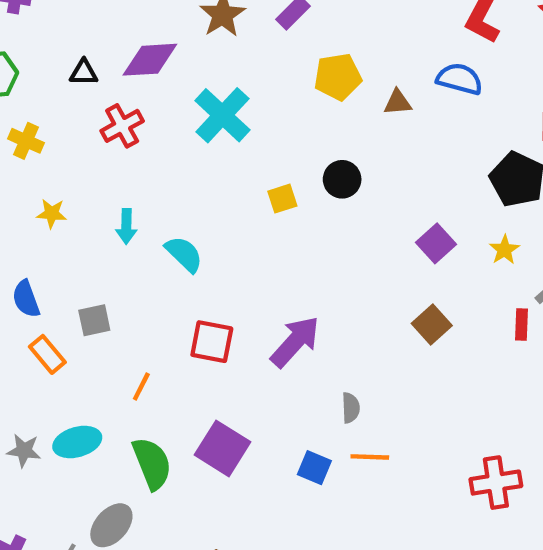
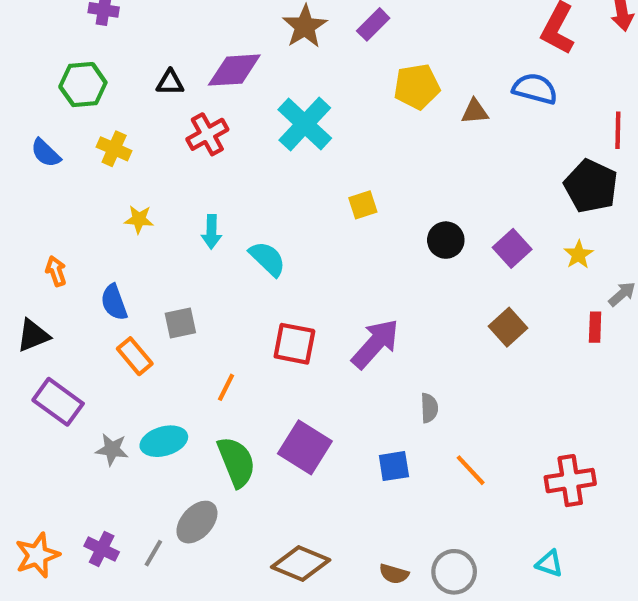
black circle: (342, 179) -> (446, 240), moved
orange line: (370, 457) -> (471, 470), moved, turned 45
blue square: (314, 468) -> (394, 466), turned -32

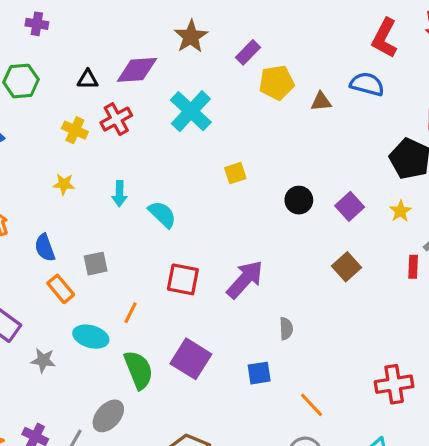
purple rectangle: (373, 24) -> (248, 52), moved
yellow cross: (114, 149) -> (75, 130), moved
cyan ellipse: (164, 441) -> (91, 337), moved, turned 32
orange line: (471, 470) -> (312, 405), moved

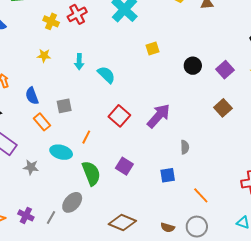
red square: (183, 279) -> (119, 116), turned 30
purple square: (191, 359) -> (124, 166), size x0.7

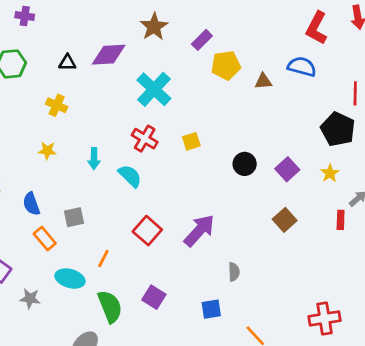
red cross: (77, 14) -> (145, 139), moved, turned -30

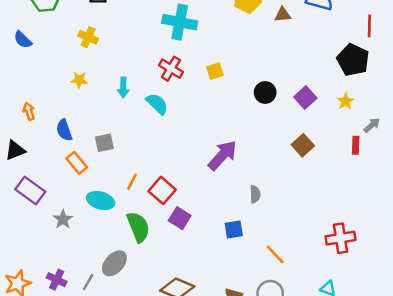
cyan cross: (154, 89) -> (180, 22), turned -32
red square: (147, 231) -> (162, 190), moved
gray star: (30, 299) -> (63, 219), turned 30

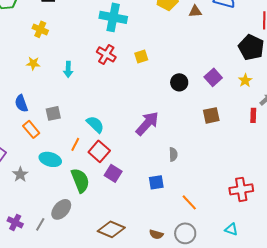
black circle: (265, 92) -> (179, 82), moved
cyan semicircle: (157, 104) -> (95, 124), moved
brown square: (303, 145) -> (211, 115), turned 30

